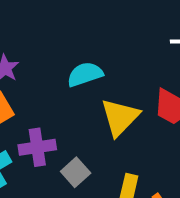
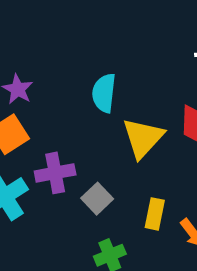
cyan semicircle: (85, 74) -> (104, 93), turned -63

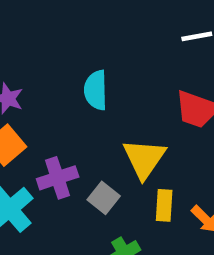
yellow triangle: (143, 138) -> (144, 159), moved

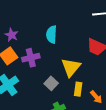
purple cross: (58, 178) -> (31, 58), moved

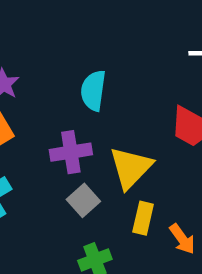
purple cross: (31, 58) -> (71, 152), moved

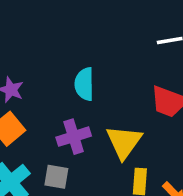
gray square: (83, 200) -> (56, 177), moved, turned -30

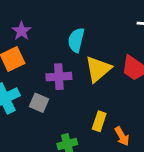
yellow triangle: (124, 142) -> (98, 69), moved

